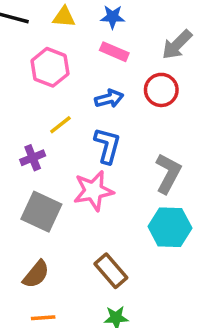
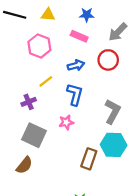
blue star: (113, 17) -> (87, 15), moved
pink star: (93, 191) -> (66, 122), size x0.6
brown rectangle: (111, 271) -> (89, 159), moved, turned 60
brown semicircle: (36, 274) -> (24, 165), moved

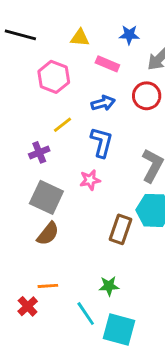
yellow triangle: (48, 15) -> (80, 38), moved
blue star: (87, 15) -> (129, 35), moved
brown semicircle: (24, 165) -> (48, 234), moved

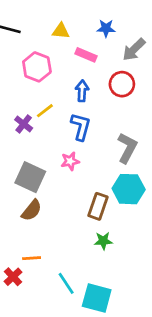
blue arrow: (103, 103) -> (82, 91), turned -72
purple cross: (39, 152) -> (24, 124), moved, turned -30
green star: (109, 286) -> (103, 241), moved

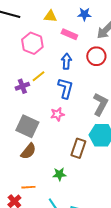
purple cross: (24, 124) -> (22, 86), turned 32
green star: (103, 241) -> (59, 174), moved

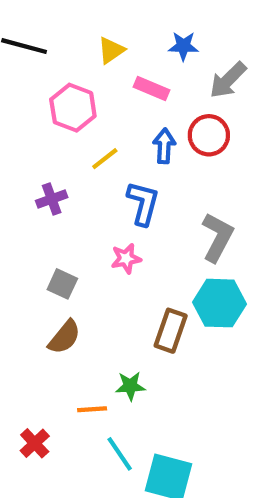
yellow triangle: (50, 16) -> (111, 50), turned -40
blue arrow: (66, 61) -> (164, 146), moved
yellow line: (38, 76) -> (105, 159), moved
gray square: (27, 126) -> (62, 284), size x0.6
orange line: (28, 187) -> (92, 409), moved

